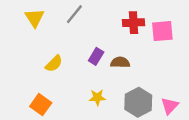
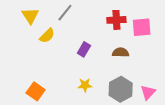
brown semicircle: (120, 62) -> (121, 52), moved
yellow semicircle: (54, 64) -> (47, 36), moved

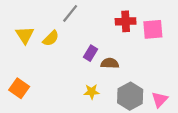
yellow triangle: (30, 16) -> (25, 35), moved
brown semicircle: (121, 52) -> (110, 63), moved
orange square: (36, 91) -> (19, 88), moved

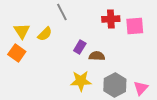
gray line: (70, 13) -> (62, 12), turned -66
orange square: (19, 88) -> (17, 53), moved
yellow star: (92, 92) -> (81, 81), size x1.5

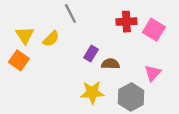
pink square: (135, 26) -> (154, 30), turned 36
pink triangle: (141, 88) -> (153, 73), moved

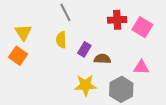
yellow semicircle: (51, 39) -> (61, 40), moved, turned 133
pink triangle: (153, 73) -> (141, 67), turned 49

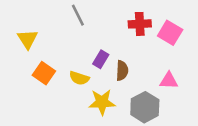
yellow semicircle: (61, 40) -> (79, 78), moved, turned -70
orange square: (18, 56) -> (44, 73), moved
brown semicircle: (102, 59) -> (122, 71), turned 91

